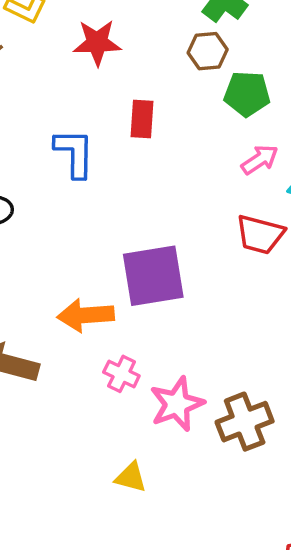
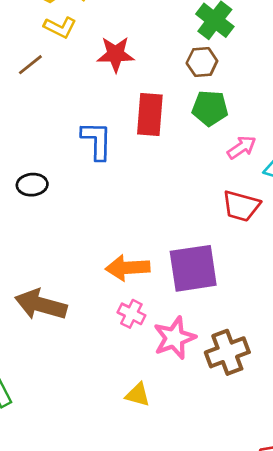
green pentagon: (247, 94) -> (210, 108), moved
red rectangle: (142, 119) -> (150, 115), size x1.4
purple square: (153, 276) -> (193, 268), moved
orange arrow: (86, 315) -> (128, 268), moved

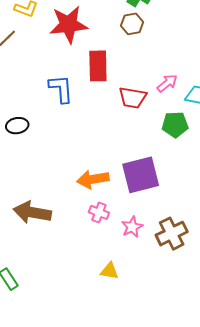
red star: (116, 54) -> (69, 25), size x1.4
green pentagon: (210, 108) -> (175, 125), moved
red trapezoid: (241, 206) -> (133, 98), moved
pink star: (174, 338) -> (132, 227), size x0.7

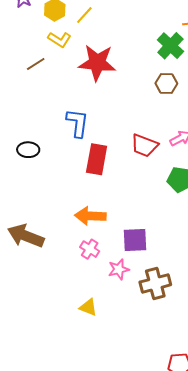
brown hexagon: (132, 24) -> (166, 83), moved
red rectangle: (98, 66) -> (97, 159), moved
purple square: (141, 175) -> (135, 240), moved, size x0.7

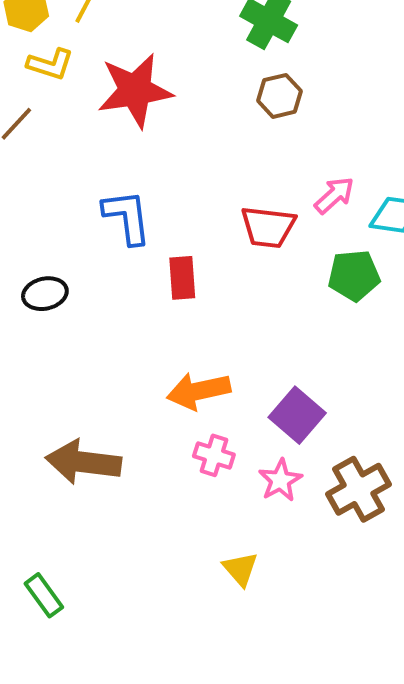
red rectangle: (97, 159) -> (182, 278), size x0.7
purple square: (135, 240) -> (297, 415), turned -32
yellow triangle: (88, 307) -> (240, 569), turned 42

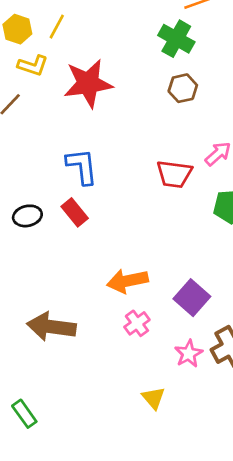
red rectangle: (182, 278) -> (75, 212), moved, turned -36
pink cross: (214, 455) -> (137, 323), turned 35
pink star: (280, 480) -> (189, 354), moved

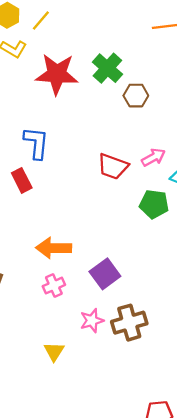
green cross: (176, 39) -> (107, 68), moved

